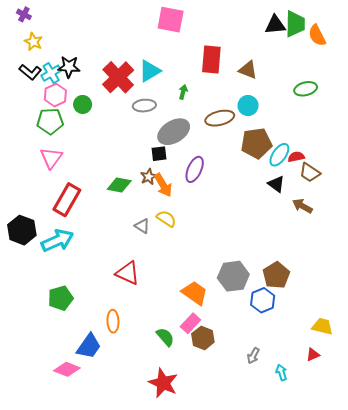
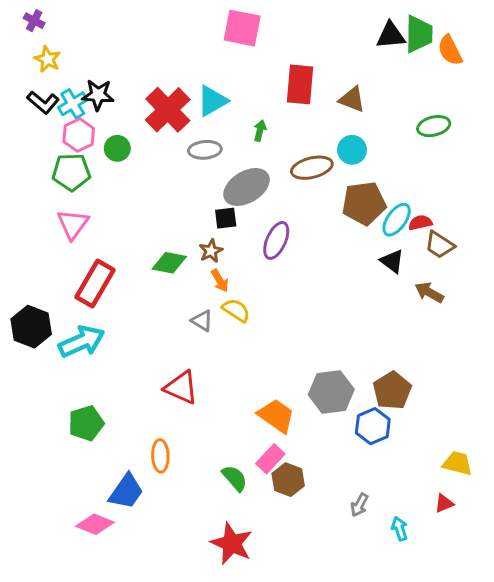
orange arrow: (163, 185) -> (220, 281), moved, size x0.7

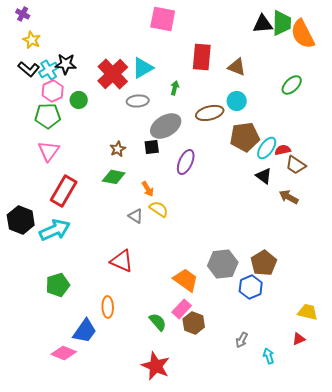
orange semicircle: (450, 50) -> (303, 34), size x1.4
green ellipse: (434, 126) -> (292, 85), turned -30
brown star: (211, 251) -> (118, 149), moved

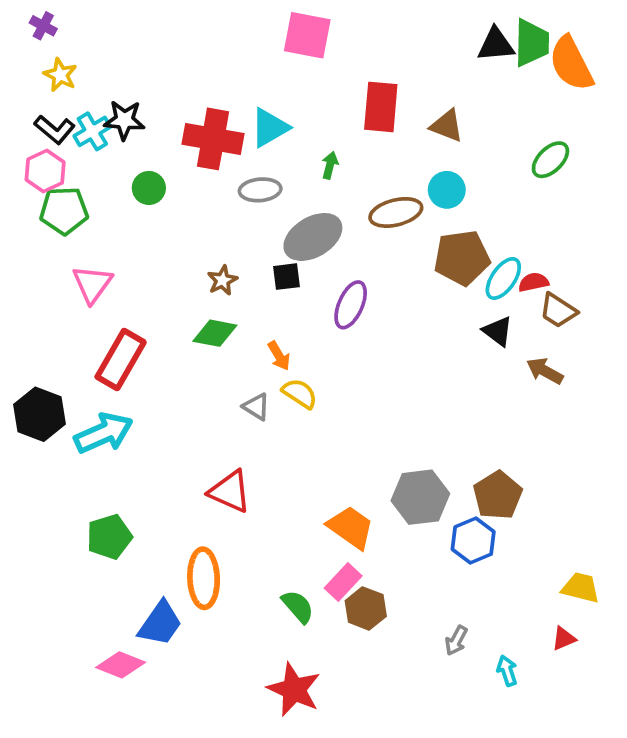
red cross: (113, 74) -> (213, 139), turned -36
pink hexagon: (53, 91) -> (45, 171), moved
green pentagon: (48, 116) -> (64, 211), moved
orange ellipse: (108, 307) -> (204, 578), size x1.4

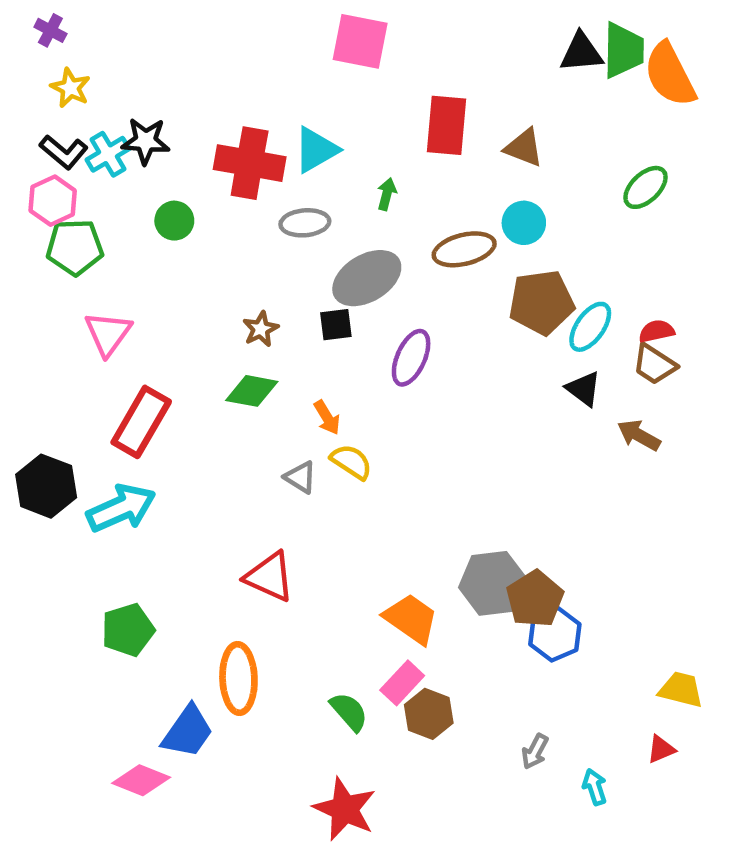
red semicircle: (533, 282) -> (657, 331), moved
brown pentagon: (498, 495) -> (535, 599), moved

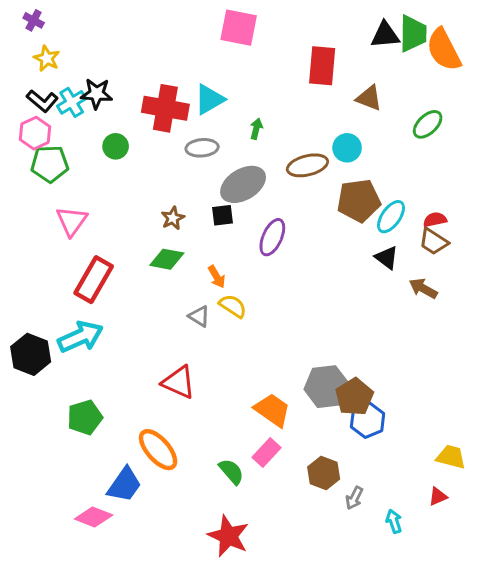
red rectangle: (446, 125) -> (322, 66), moved
brown triangle: (524, 148) -> (369, 98), moved
black hexagon: (46, 486) -> (31, 354), moved
orange ellipse: (238, 678) -> (158, 450), turned -39
brown hexagon: (429, 714) -> (324, 473), moved

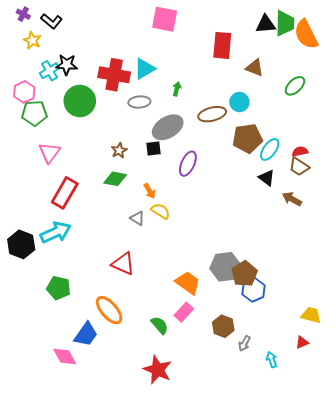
black L-shape: (42, 101) -> (52, 21), moved
green circle: (116, 146) -> (80, 101), size x1.8
green pentagon: (85, 417) -> (59, 288), turned 30
pink diamond: (94, 517) -> (65, 357), turned 40

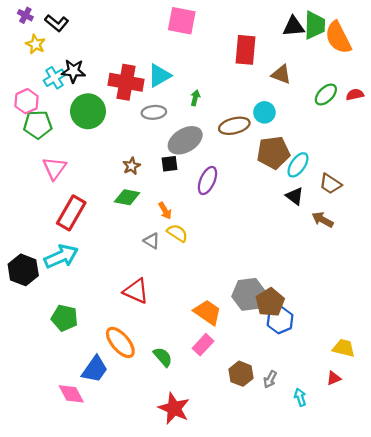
red semicircle: (300, 152) -> (355, 95), moved
green semicircle: (160, 325) -> (163, 357), moved
brown hexagon: (223, 326) -> (241, 374), moved

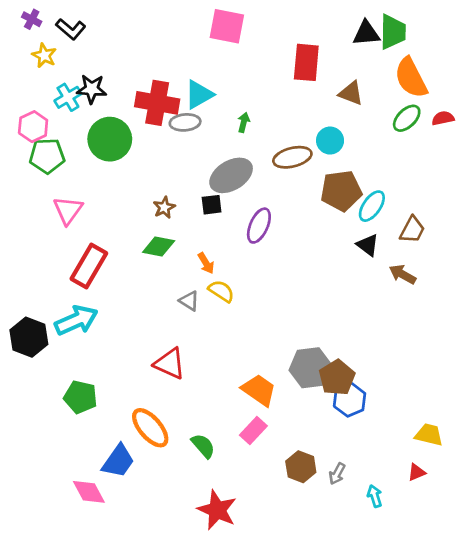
orange semicircle: (338, 38) -> (411, 78), moved
gray ellipse: (154, 112) -> (185, 122), moved
brown trapezoid: (330, 184) -> (412, 230), turned -95

